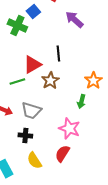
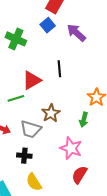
blue square: (33, 12) -> (48, 25), moved
brown star: (50, 81) -> (51, 113), moved
red semicircle: (62, 154) -> (79, 175), moved

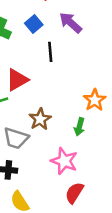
blue square: (48, 25) -> (34, 24), moved
black line: (59, 69) -> (50, 52), moved

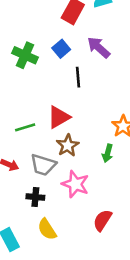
red triangle: (17, 80) -> (59, 117), moved
pink star: (64, 161) -> (75, 184), moved

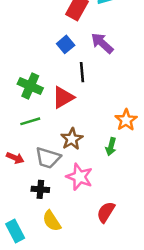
green cross: (25, 55) -> (30, 86), moved
red triangle: (59, 117) -> (63, 97), moved

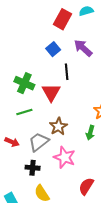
red triangle: (63, 97) -> (51, 92), turned -30
gray trapezoid: (48, 158) -> (39, 142), turned 125

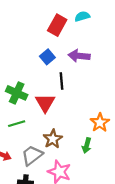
purple arrow: (83, 48) -> (79, 56), turned -36

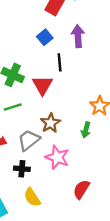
purple arrow: (79, 56) -> (78, 36), turned 80

